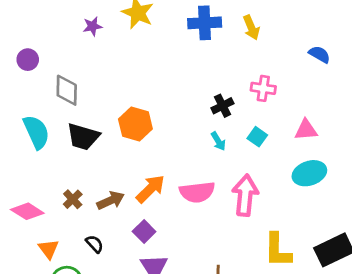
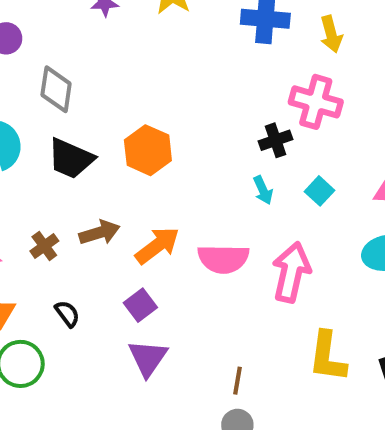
pink cross: (263, 88) -> (316, 102), moved, size x1.4
brown arrow: (111, 200) -> (99, 233), moved

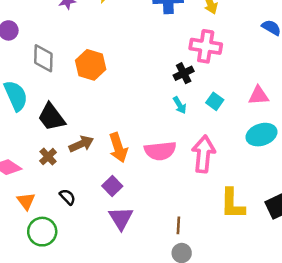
orange hexagon: (148, 150) -> (91, 65), moved
black trapezoid: (71, 159) -> (51, 117), moved, turned 36
orange arrow: (157, 246) -> (118, 148), turned 116

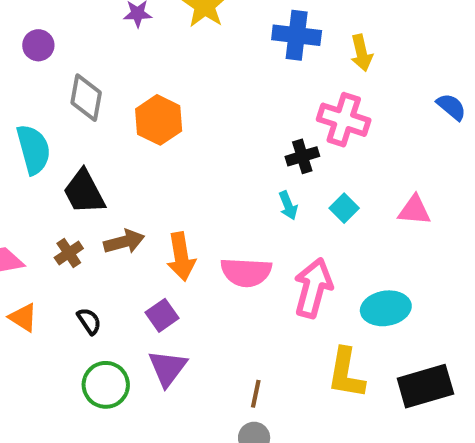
cyan ellipse: (262, 135) -> (386, 308), moved
orange triangle: (26, 201) -> (23, 317), turned -30
green circle: (42, 232) -> (106, 385), moved

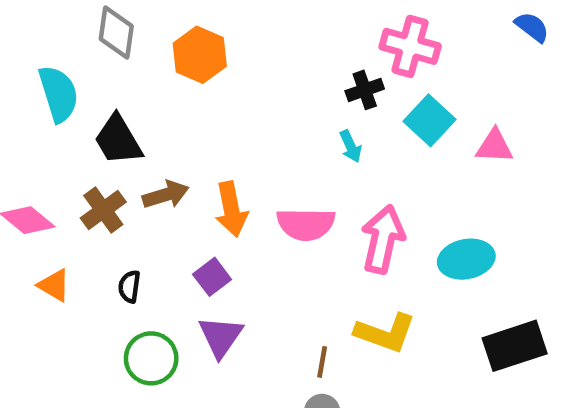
cyan square: (344, 208) -> (429, 120), moved, size x1.5
brown cross: (69, 253) -> (103, 210), size x1.4
black semicircle: (89, 321) -> (129, 287), turned -136
yellow L-shape: (346, 373) -> (385, 333), moved, turned -78

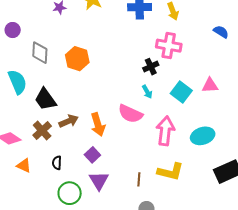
cyan square: (429, 120) -> (181, 92), moved
pink semicircle: (306, 224) -> (130, 114), moved, turned 30
brown line: (322, 362) -> (139, 179), moved

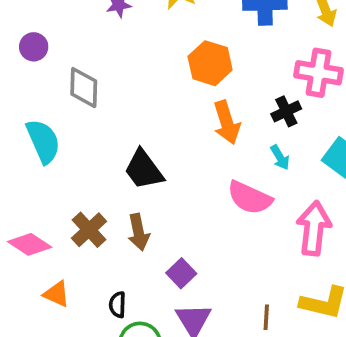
orange hexagon: (77, 59) -> (210, 63), moved
black trapezoid: (45, 99) -> (144, 170), moved
brown arrow: (69, 121) -> (139, 232), moved, turned 102
orange arrow: (98, 125) -> (227, 122), moved
black semicircle: (57, 163) -> (117, 305), moved

